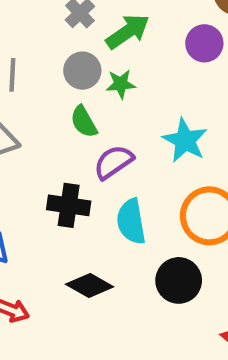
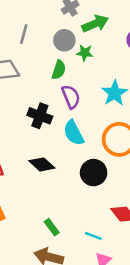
green semicircle: (84, 122) -> (59, 70), turned -144
purple semicircle: (113, 162) -> (71, 97), turned 90
cyan semicircle: (131, 221) -> (74, 133), turned -30

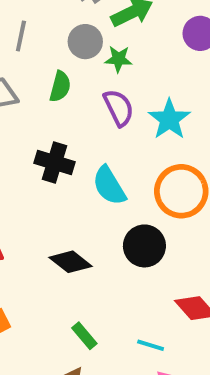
green semicircle: (59, 70) -> (60, 86), moved
purple semicircle: (71, 97) -> (119, 108), moved
black diamond: (42, 164) -> (70, 262), moved

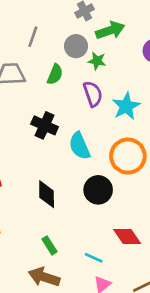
black diamond: (70, 262) -> (47, 194), turned 44

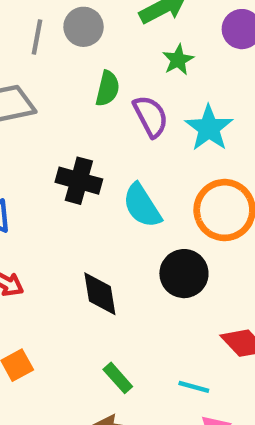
gray circle: (76, 46) -> (84, 27), moved
green star: (97, 61) -> (178, 60), moved, turned -30
green semicircle: (55, 74) -> (108, 89), moved

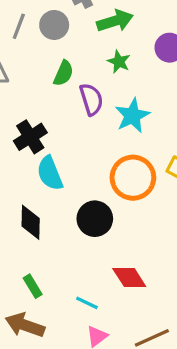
green star: (178, 60) -> (119, 62), turned -30
black cross: (79, 181) -> (30, 137), turned 32
cyan semicircle: (142, 206) -> (50, 173), moved

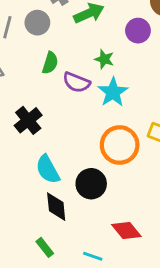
green star: (119, 62) -> (104, 59), moved
purple semicircle: (91, 99) -> (76, 82), turned 136
cyan semicircle: (50, 173) -> (48, 169), moved
black diamond: (31, 222) -> (56, 207), moved

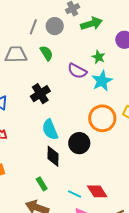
green semicircle: (50, 63) -> (46, 53), moved, turned -56
red diamond: (126, 231) -> (97, 191), moved

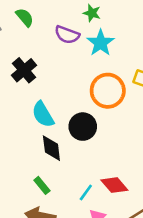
cyan line: (75, 194) -> (86, 192), turned -72

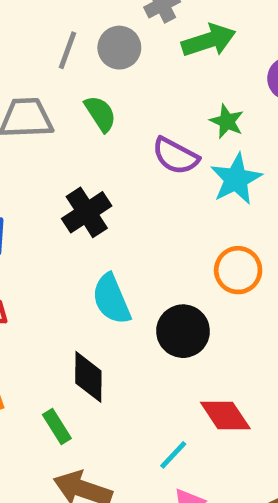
orange circle: (108, 91) -> (238, 270), size x0.7
black diamond: (51, 148) -> (88, 377), moved
green rectangle: (42, 185) -> (57, 426), moved
red diamond: (114, 185) -> (225, 416), moved

